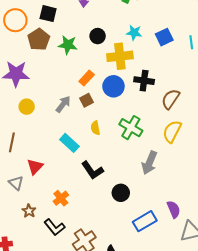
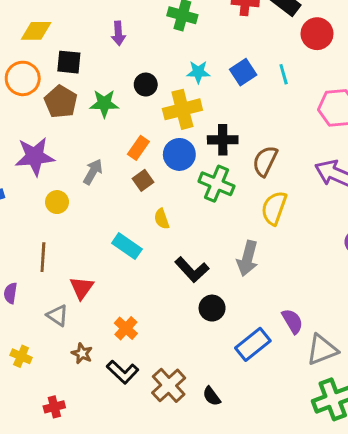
gray arrow: (63, 104) -> (93, 172), moved
green cross: (131, 128) -> (216, 184), moved
black L-shape: (92, 170) -> (192, 270), moved

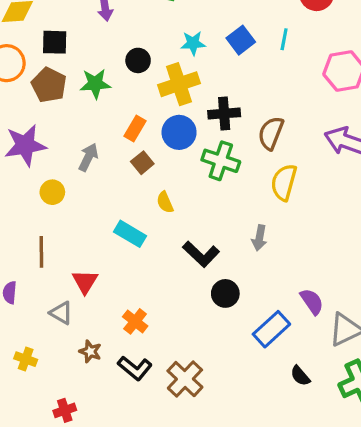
cyan line: (284, 74) -> (284, 39), turned 30
gray arrow: (248, 258) -> (259, 238), size x0.7
black semicircle: (212, 396) -> (300, 376), moved

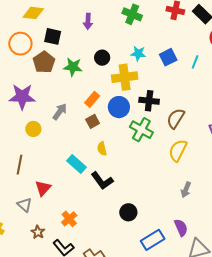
gray arrow: (259, 238) -> (186, 190), moved
black L-shape: (201, 254) -> (102, 181), moved

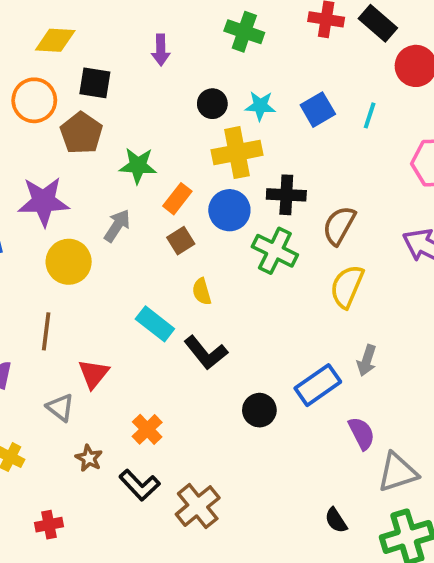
black circle: (102, 58) -> (212, 104), moved
green star: (73, 67) -> (138, 166), moved
yellow circle: (33, 129) -> (69, 262), size x1.5
blue rectangle: (153, 240) -> (318, 385), moved

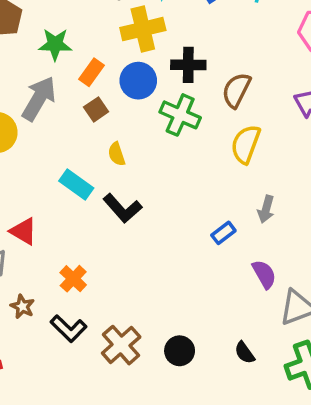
gray arrow: (117, 226) -> (39, 99), size x1.5
red triangle: (94, 374) -> (23, 231), turned -36
blue rectangle: (318, 385) -> (223, 233), size x0.6
black circle: (259, 410) -> (180, 351), moved

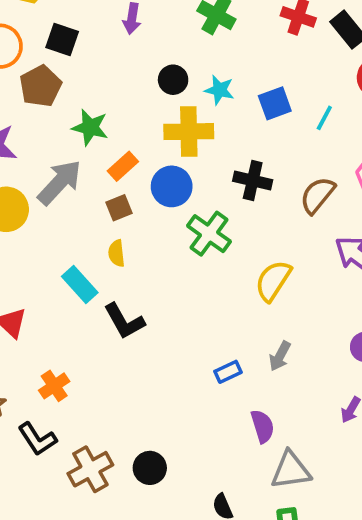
black cross: (188, 65) -> (253, 181), moved
brown semicircle: (236, 90) -> (317, 195), moved
yellow semicircle: (117, 154) -> (117, 253), moved
black circle: (180, 351) -> (150, 468), moved

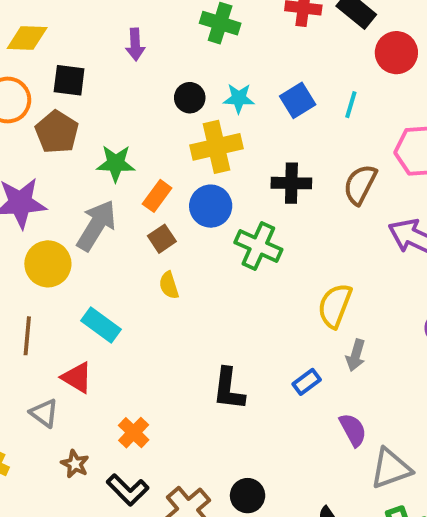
yellow semicircle: (273, 281) -> (335, 306), moved
cyan rectangle: (80, 284) -> (101, 325), moved
black L-shape: (124, 321) -> (229, 389), moved, turned 48

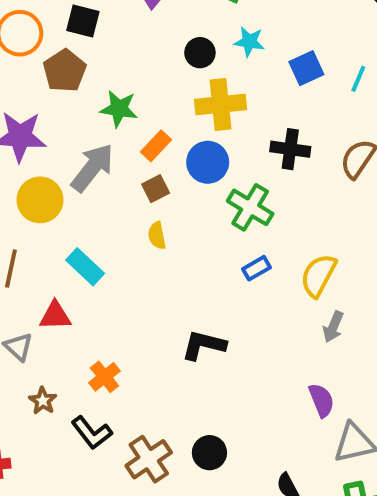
cyan star: (239, 98) -> (249, 42), moved
red triangle: (77, 378) -> (55, 316), turned -40
blue rectangle: (307, 382) -> (257, 268), moved
black L-shape: (229, 389) -> (204, 345), turned 90

